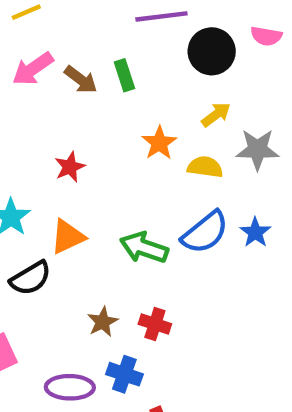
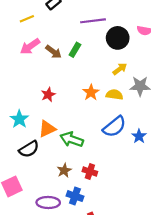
green rectangle: (124, 75) -> (75, 50), turned 48
orange star: (159, 143) -> (91, 92), moved
blue star: (255, 232) -> (139, 136), moved
green arrow: (144, 248) -> (72, 139), moved

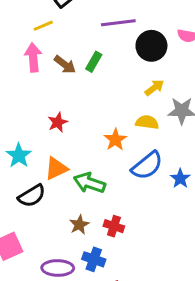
yellow line: (27, 19) -> (43, 26), moved
pink arrow: (30, 46) -> (33, 57), turned 120
orange star: (91, 92) -> (115, 140), moved

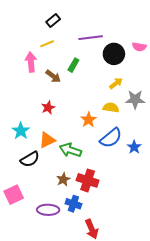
yellow line: (43, 26) -> (47, 44), moved
brown arrow: (65, 65) -> (53, 76), moved
red cross: (114, 226) -> (88, 180), size x1.5

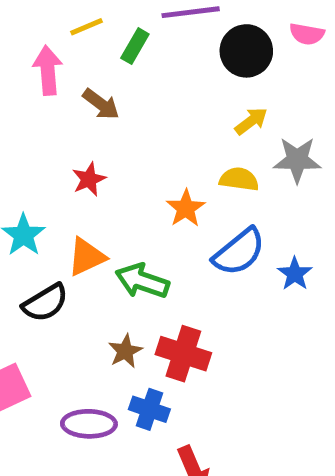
green rectangle: (73, 65) -> (135, 46), moved

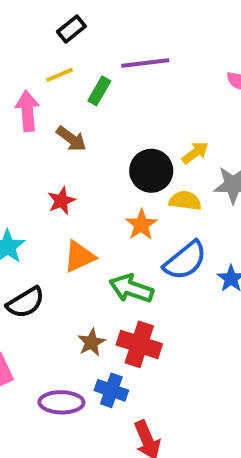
black circle: (246, 51) -> (151, 171), moved
orange triangle: (87, 257) -> (79, 257), moved
green arrow: (142, 281) -> (131, 289), moved

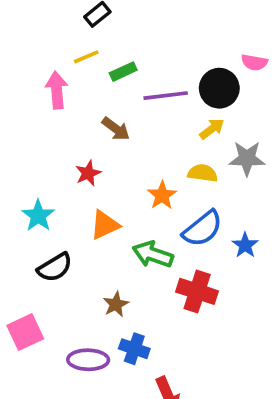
purple line: (145, 63) -> (166, 96), moved
green rectangle: (99, 91) -> (123, 72), turned 35
brown arrow: (71, 139) -> (116, 129), moved
black circle: (151, 171) -> (219, 88), moved
red cross: (139, 344) -> (197, 291), moved

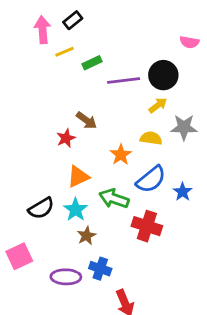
pink semicircle: (254, 62) -> (189, 42), moved
pink arrow: (57, 90) -> (43, 30), moved
brown arrow: (116, 129) -> (86, 120), moved
cyan star: (38, 216) -> (75, 210), moved

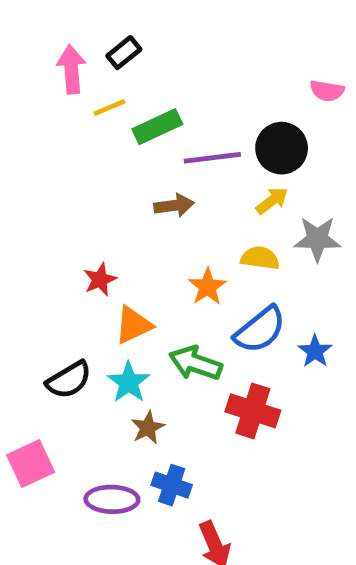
green rectangle: (92, 63) -> (157, 127), size x1.4
brown arrow: (86, 120) -> (174, 205), moved, turned -45
red star: (66, 138) -> (100, 280), moved

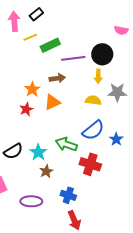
yellow arrow: (272, 201) -> (98, 76), turned 128
orange star: (207, 287) -> (32, 89), moved
orange triangle: (133, 325) -> (52, 102), moved
blue cross: (172, 485) -> (68, 195), moved

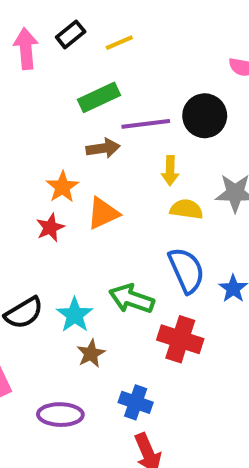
yellow line: (30, 37) -> (119, 43), moved
yellow arrow: (98, 76) -> (170, 171), moved
brown arrow: (57, 78) -> (103, 148), moved
blue semicircle: (93, 130) -> (186, 270), turned -75

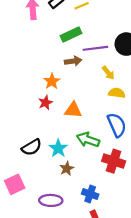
yellow arrow: (170, 171) -> (108, 73), turned -40
orange triangle: (103, 213) -> (73, 110), moved, turned 30

